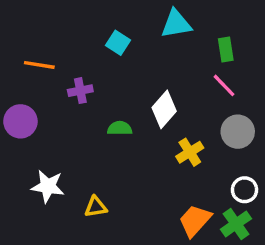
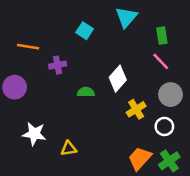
cyan triangle: (176, 24) -> (126, 17), turned -40
white circle: (245, 190) -> (164, 126), moved

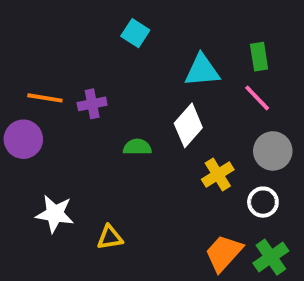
cyan triangle: (126, 17) -> (202, 70), moved, turned 45
cyan square: (85, 31) -> (135, 33), moved
orange line: (28, 47) -> (45, 98), moved

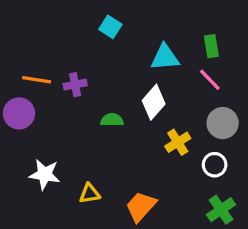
orange trapezoid: (224, 253) -> (141, 206), moved

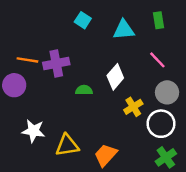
green rectangle: (211, 46) -> (159, 20), moved
cyan triangle: (165, 57) -> (124, 30), moved
purple cross: (75, 85) -> (56, 64), size x1.5
white circle: (215, 165) -> (161, 124), size x1.5
yellow triangle: (90, 194) -> (67, 145), size x1.5

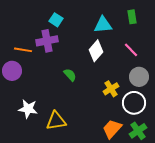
cyan square: (83, 20) -> (56, 20), moved
purple cross: (56, 64) -> (47, 41), moved
white diamond: (115, 77) -> (96, 51), moved
green semicircle: (84, 90) -> (70, 75), turned 48
orange trapezoid: (106, 155) -> (112, 129), moved

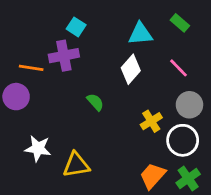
green rectangle: (132, 17) -> (180, 23), turned -40

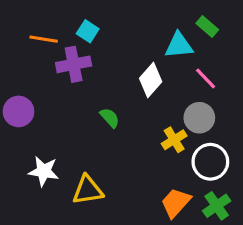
cyan triangle: (140, 34) -> (179, 45), moved
orange line: (31, 68) -> (44, 39), moved
gray circle: (189, 105) -> (199, 118), moved

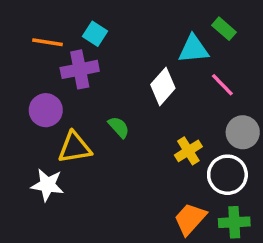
purple circle: (19, 111) -> (46, 110), moved
gray circle: (199, 118) -> (243, 132), moved
yellow triangle: (88, 190) -> (75, 148), moved
green cross: (217, 206) -> (234, 222), turned 32

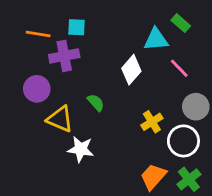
cyan square: (95, 34) -> (77, 27), turned -30
yellow triangle: (75, 148) -> (60, 119), turned 32
white star: (47, 185) -> (81, 149), moved
green cross: (234, 222) -> (189, 179), turned -35

